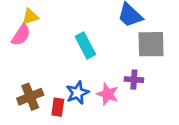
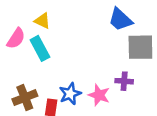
yellow triangle: (30, 17) -> (42, 21), moved, turned 42
cyan rectangle: (85, 45) -> (40, 48), moved

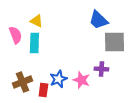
pink semicircle: (16, 38) -> (15, 35), turned -54
cyan rectangle: (40, 48) -> (34, 43), turned 30

